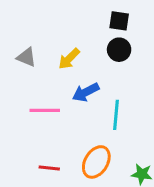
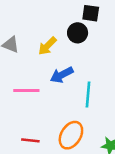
black circle: (119, 50) -> (78, 33), moved

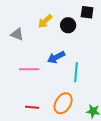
black square: (91, 13) -> (87, 12), moved
yellow arrow: (47, 46) -> (45, 21), moved

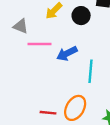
pink line: (29, 69) -> (40, 44), moved
red line: (32, 107) -> (48, 113), moved

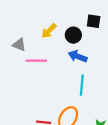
blue arrow: (67, 53) -> (78, 56), moved, turned 48

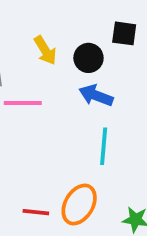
yellow arrow: (49, 31) -> (45, 50), turned -77

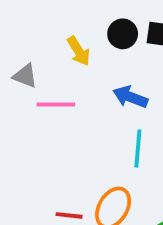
black circle: (88, 58) -> (123, 34), moved

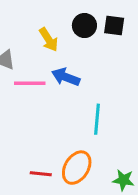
blue arrow: (130, 97) -> (66, 77), moved

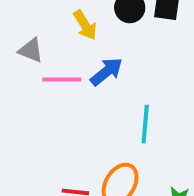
blue arrow: (66, 77) -> (106, 72), turned 120

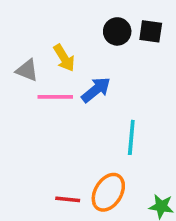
yellow arrow: (85, 25) -> (64, 58), moved

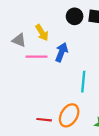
blue arrow: (96, 90) -> (61, 52), turned -30

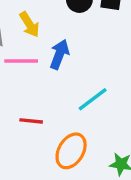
cyan line: (83, 82) -> (93, 99), turned 48
red line: (44, 120) -> (31, 121), moved

